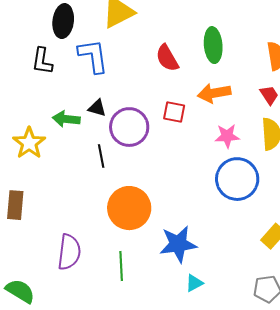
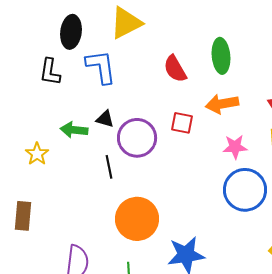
yellow star: (29, 143) -> (37, 154), size x0.7

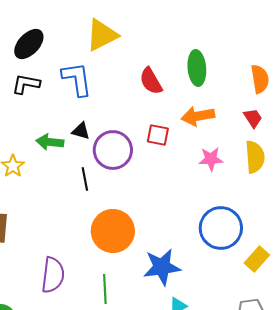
black ellipse: (71, 32) -> (29, 44), moved, turned 36
black L-shape: (50, 72) -> (26, 84), turned 92
blue circle: (245, 190) -> (221, 228), moved

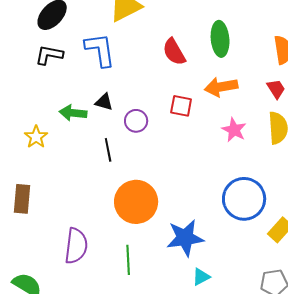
purple circle: (113, 150) -> (136, 121), size x0.6
pink star: (211, 159) -> (234, 130), turned 30

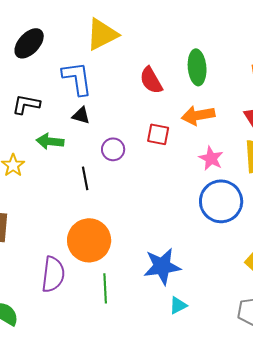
black L-shape: (49, 55) -> (26, 104), moved
black triangle: (104, 102) -> (81, 115), moved
blue circle: (244, 199) -> (221, 201), moved
orange circle: (136, 202) -> (89, 240), moved

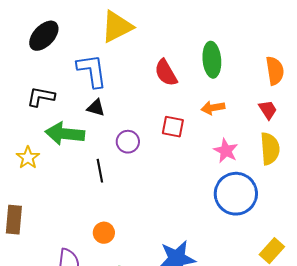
orange arrow: (198, 115) -> (213, 108), size x0.7
green arrow: (50, 141) -> (65, 134), size x1.4
orange circle: (89, 240) -> (104, 233), size x0.5

